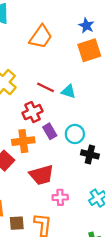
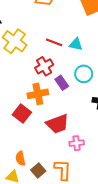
cyan circle: (75, 134) -> (84, 74), moved
brown square: (17, 223) -> (38, 171), turned -32

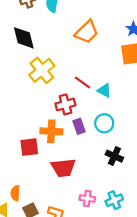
red square: (22, 113) -> (29, 147), turned 30
pink cross: (77, 143) -> (87, 198), moved

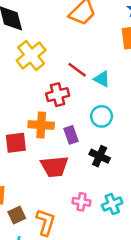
purple rectangle: (79, 126) -> (71, 135), moved
black cross: (114, 156) -> (100, 156), moved

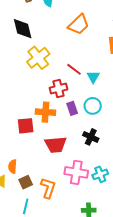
cyan triangle: (102, 79) -> (93, 77), turned 32
purple rectangle: (71, 135) -> (72, 108), moved
pink cross: (81, 202) -> (76, 172), size x1.6

